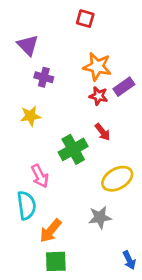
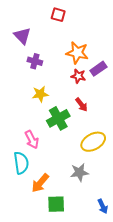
red square: (85, 19) -> (58, 15), moved
yellow star: (30, 116) -> (40, 94), moved
green square: (56, 261) -> (56, 204), moved

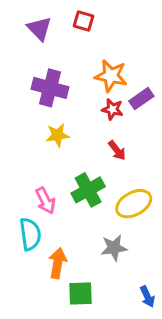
purple triangle: (22, 36) -> (39, 29), moved
purple cross: (35, 61) -> (50, 88), size x1.6
green cross: (58, 118) -> (88, 190), moved
orange arrow: (40, 183) -> (58, 263), turned 150

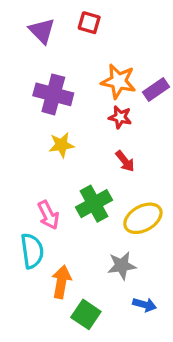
purple rectangle: (141, 99) -> (156, 89), moved
green square: (80, 293) -> (86, 314), turned 36
blue arrow: (147, 297) -> (145, 305), moved, turned -50

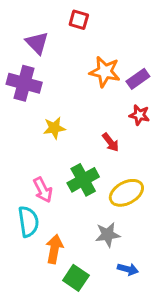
purple triangle: (42, 31) -> (37, 43), moved
purple cross: (53, 94) -> (24, 83), moved
red star: (120, 117) -> (139, 115), moved

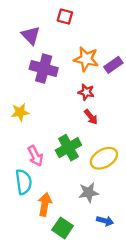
purple cross: (24, 83) -> (44, 68), moved
red star: (139, 115) -> (86, 92), moved
yellow star: (54, 128) -> (20, 112), moved

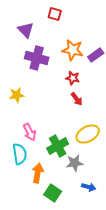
green cross: (68, 148) -> (58, 146), moved

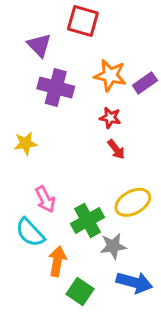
red square: (55, 14) -> (83, 21), size x1.5
cyan semicircle: (20, 154) -> (30, 233), turned 145
blue arrow: (89, 187) -> (134, 282), size x1.6

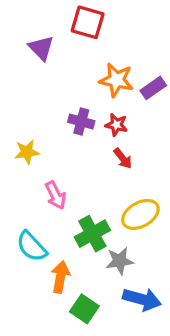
purple cross: (56, 87) -> (81, 122), moved, size x0.7
pink arrow: (45, 199) -> (56, 195), moved

